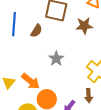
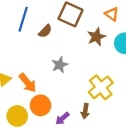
brown star: (84, 26) -> (96, 37), turned -30

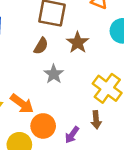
brown semicircle: (45, 31) -> (41, 46), moved
brown star: (96, 37) -> (78, 43), moved

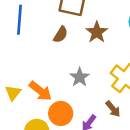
gray star: (54, 74) -> (80, 77), moved
brown arrow: (96, 120) -> (113, 109), turned -36

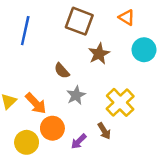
brown semicircle: (61, 35) -> (62, 71), moved, turned 98

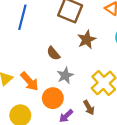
orange circle: (52, 128) -> (53, 98), moved

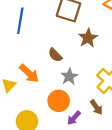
orange arrow: (30, 81) -> (29, 73), moved

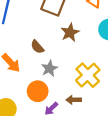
brown arrow: (96, 107) -> (74, 100), turned 120

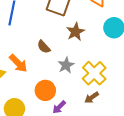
gray star: (49, 68) -> (66, 65), moved
brown arrow: (74, 100) -> (92, 97), moved, turned -32

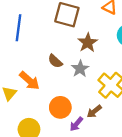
gray star: (66, 65) -> (80, 69), moved
brown arrow: (92, 97) -> (94, 111), moved

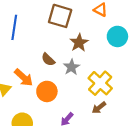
orange circle: (60, 107) -> (47, 91), moved
brown arrow: (94, 111) -> (99, 108), moved

